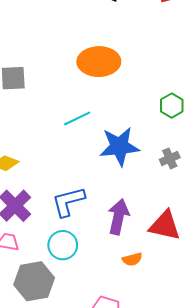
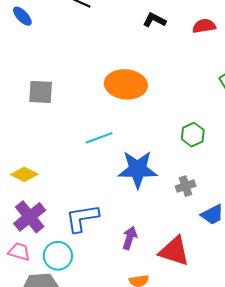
purple arrow: (118, 217) -> (130, 238), size x0.7
cyan circle: (63, 245) -> (58, 256), moved

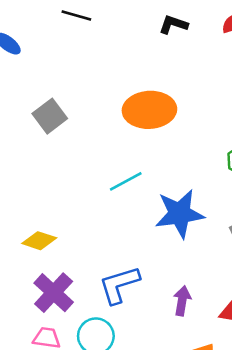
gray square: (41, 92) -> (50, 116), moved, turned -32

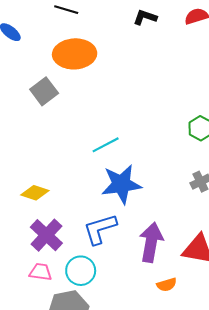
orange ellipse: (149, 110) -> (75, 54), moved
blue star: (180, 214) -> (121, 184), moved
purple arrow: (182, 301) -> (151, 242), size x1.6

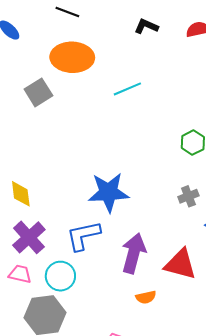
cyan line: (106, 145) -> (127, 89), moved
yellow diamond: (35, 193) -> (21, 194), turned 60

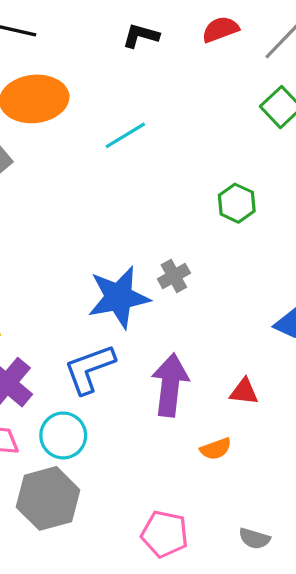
gray cross: (188, 196) -> (174, 276), moved
red triangle: (180, 264) -> (244, 392), size x0.6
orange semicircle: (146, 297) -> (216, 449), moved

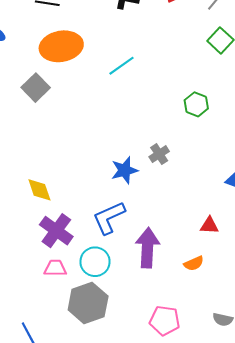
blue star: (119, 297) -> (125, 170), size x0.7
purple arrow: (170, 385) -> (147, 248), moved

